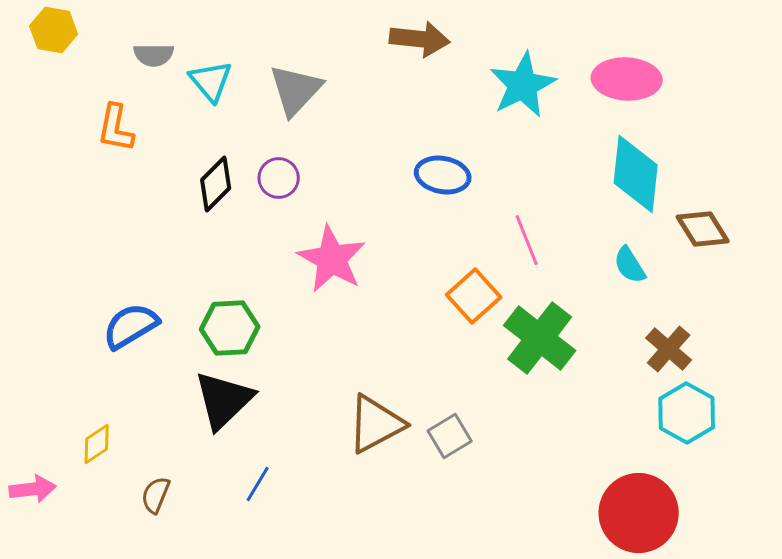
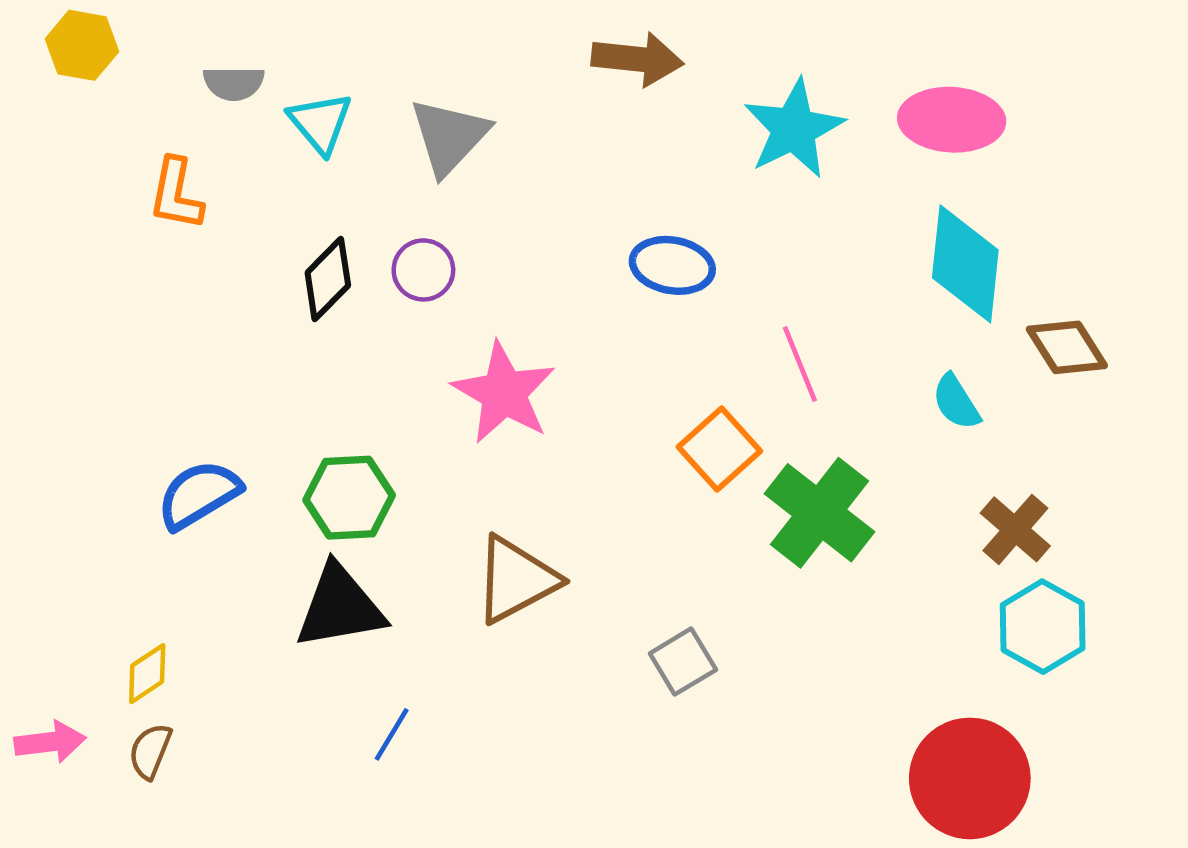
black triangle: (224, 400) -> (340, 607), turned 34
brown triangle: (376, 424) -> (516, 580), moved
brown semicircle: (156, 495) -> (150, 751), moved

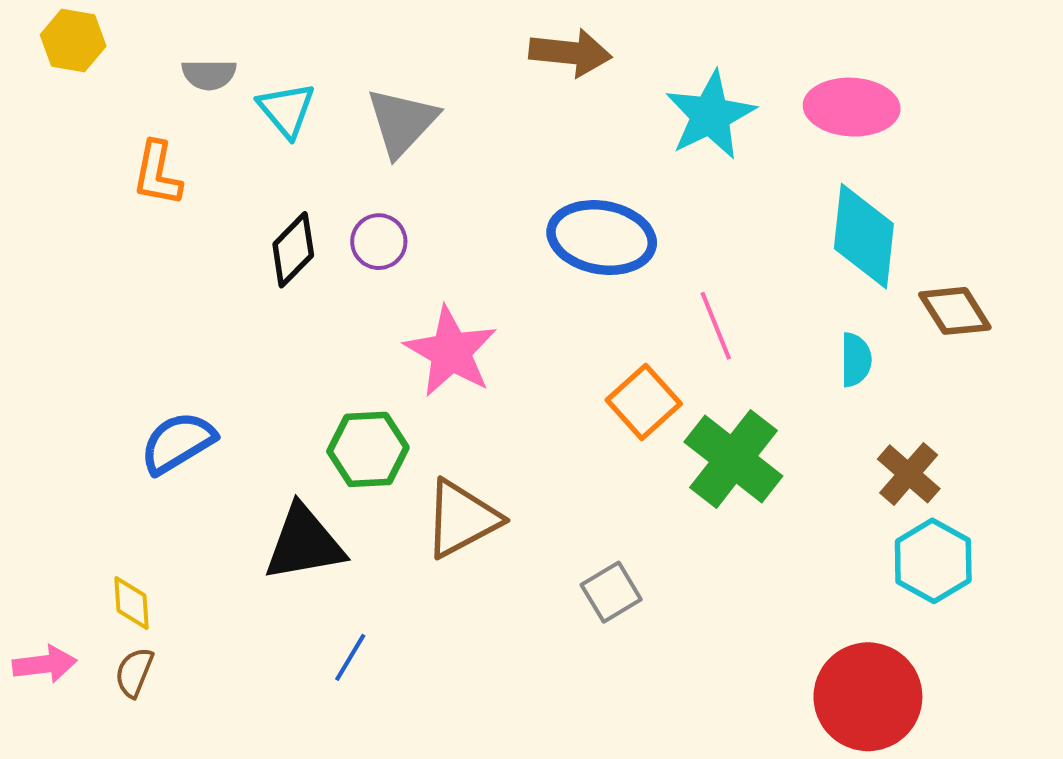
blue ellipse: (672, 265) -> (602, 238), size x1.4
cyan semicircle: (956, 402) -> (856, 360), turned -148
green hexagon: (349, 498) -> (368, 449), moved
yellow diamond: (147, 674) -> (132, 603), turned -60

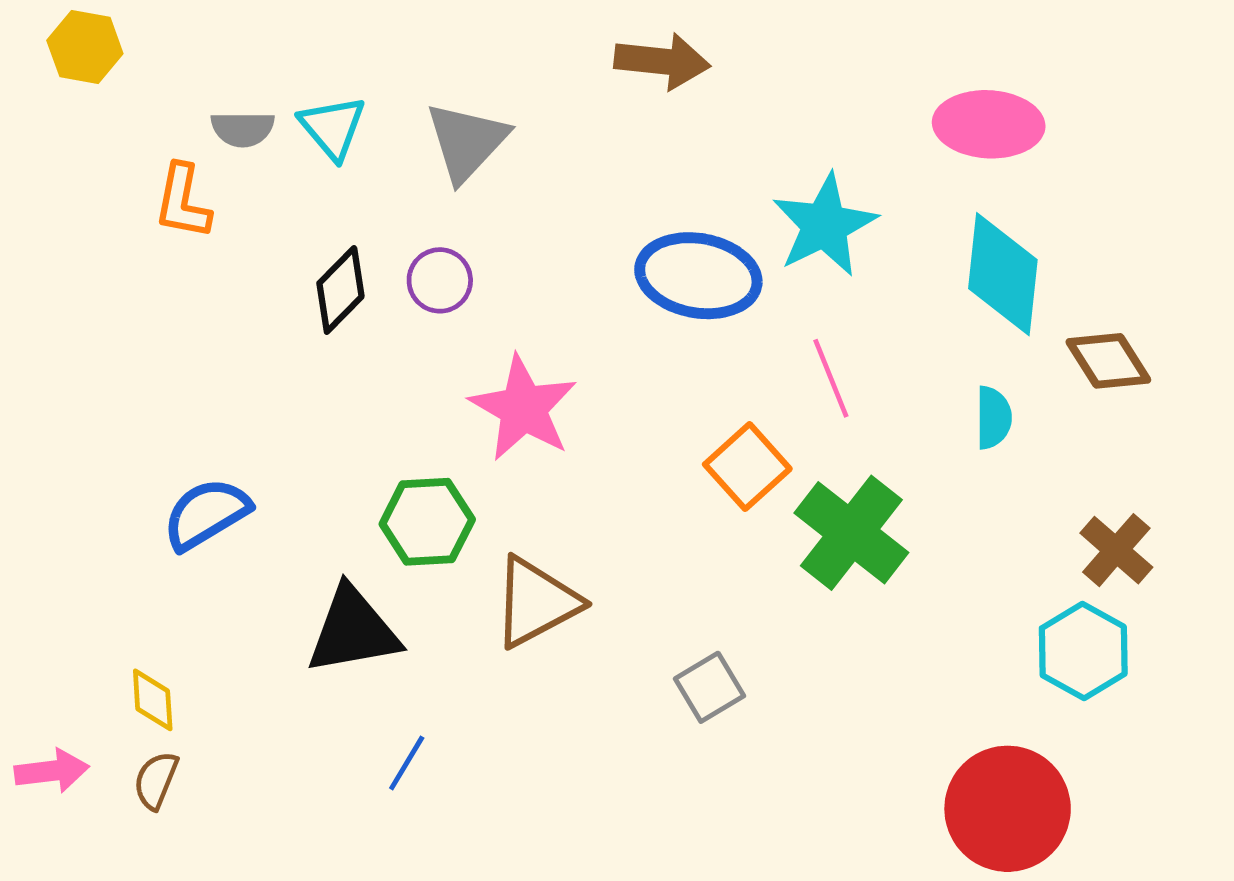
gray semicircle: (209, 74) -> (243, 129), moved
cyan star: (710, 115) -> (825, 225), moved
brown cross: (909, 474) -> (1116, 550), moved

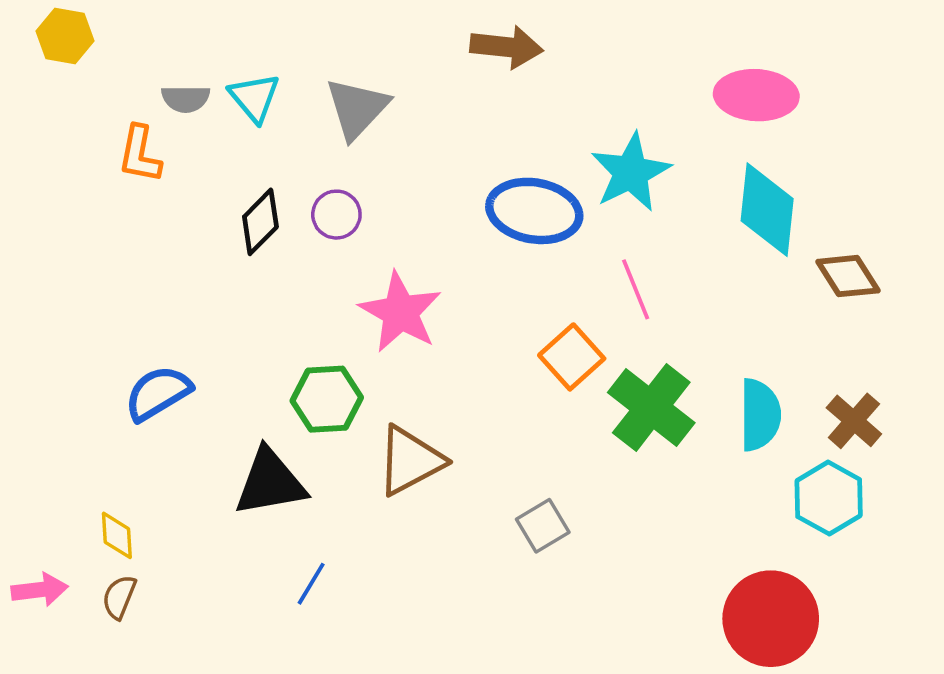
cyan semicircle: (993, 418) -> (760, 415), moved, size x1.5

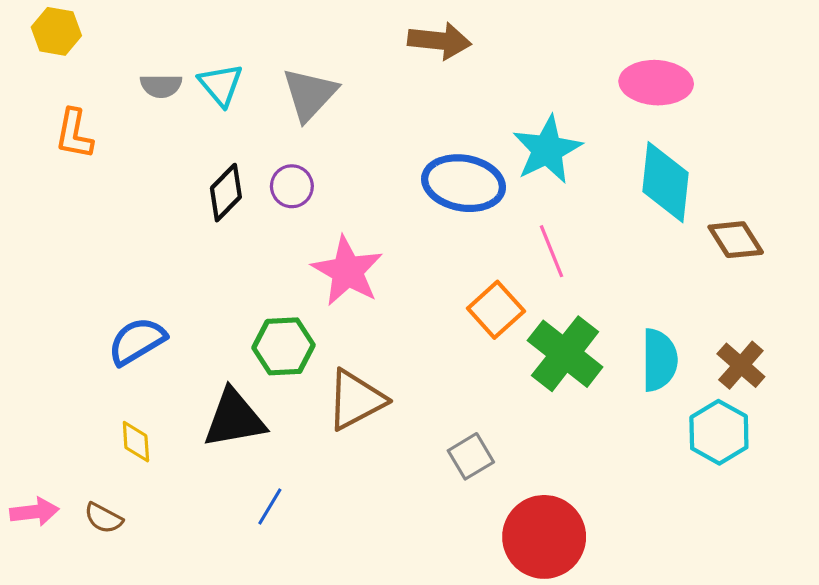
orange L-shape: (140, 154) -> (74, 134), moved
yellow diamond: (117, 535) -> (136, 442), moved
brown semicircle: (119, 597) -> (103, 518), turned -84
red circle: (771, 619) -> (544, 537), moved

